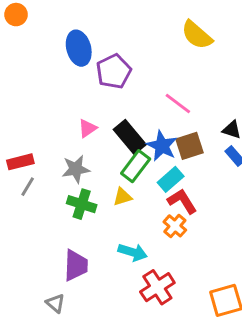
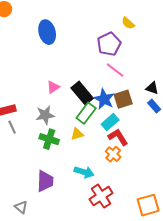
yellow semicircle: (197, 35) -> (128, 23), size x0.6
purple pentagon: (114, 71) -> (109, 44), moved
gray line: (28, 187) -> (12, 127), turned -56
gray triangle: (55, 303) -> (21, 207), moved

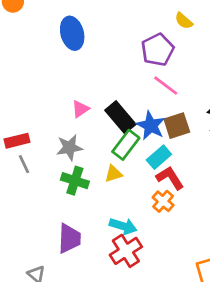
red cross: (101, 196) -> (126, 251), moved

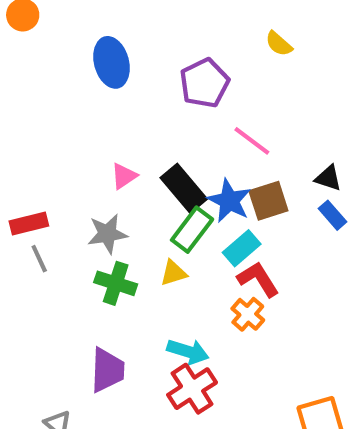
purple pentagon: (158, 50) -> (204, 83), moved

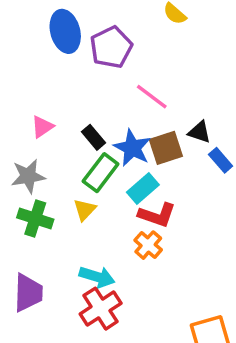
blue ellipse: (112, 62) -> (65, 31), moved
black triangle: (328, 178) -> (199, 132), moved
black rectangle: (184, 188) -> (93, 137), size x0.6
yellow triangle: (173, 273) -> (85, 210), turned -30
red L-shape: (258, 279) -> (157, 215), turned 141

